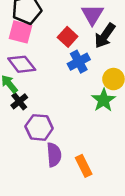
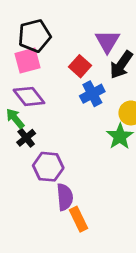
pink square: (20, 32) -> (28, 61), turned -30
orange rectangle: (84, 166) -> (79, 219), moved

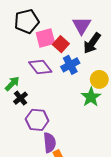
pink square: (28, 61) -> (45, 38), moved
purple diamond: (29, 96) -> (40, 67), moved
green arrow: (15, 118) -> (12, 84), turned 84

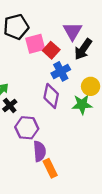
purple diamond: (40, 67) -> (51, 96), moved, turned 50
green star: (91, 97) -> (82, 104), turned 30

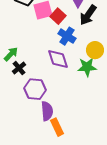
blue cross: (61, 71) -> (67, 36), turned -30
purple diamond: (51, 96) -> (58, 59), turned -30

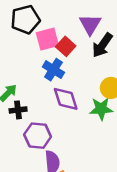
blue cross: (67, 36) -> (53, 70), moved
black cross: (19, 68) -> (18, 110), turned 32

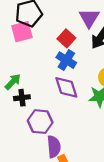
pink square: (47, 39) -> (22, 32), moved
blue cross: (53, 70) -> (66, 60), moved

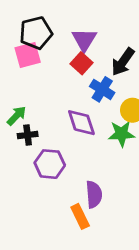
purple triangle: (89, 18) -> (84, 40), moved
blue cross: (66, 60) -> (102, 89), moved
purple semicircle: (54, 147) -> (94, 194), moved

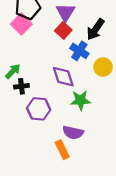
pink square: (28, 55) -> (21, 24), turned -30
green star: (121, 134) -> (80, 100), moved
purple semicircle: (94, 194) -> (73, 132), turned 108

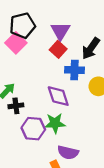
blue cross: (79, 51) -> (75, 70), turned -30
green star: (80, 100) -> (55, 123), moved

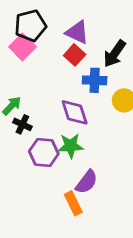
purple triangle: (60, 31) -> (77, 32), turned -36
black cross: (16, 106) -> (22, 124), turned 32
purple semicircle: (68, 152) -> (87, 182), turned -66

